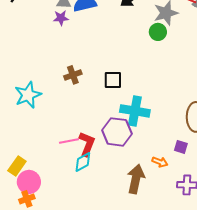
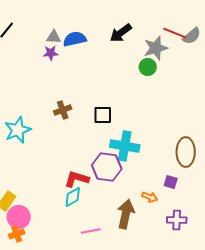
pink line: (69, 141) -> (91, 231), moved
red L-shape: (87, 144) -> (77, 179), turned -95

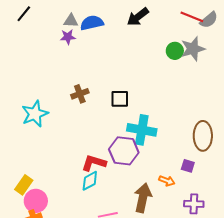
gray star: (156, 48) -> (193, 49), moved
green circle: (148, 67) -> (175, 51), moved

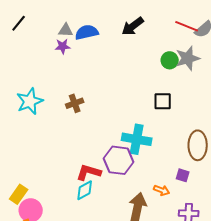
black square: (120, 99) -> (163, 101), moved
cyan star: (35, 114) -> (30, 101), moved

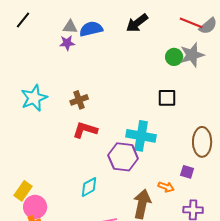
red L-shape: (89, 172) -> (85, 130), moved

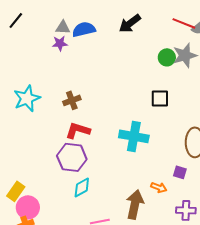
purple hexagon: (123, 157) -> (72, 157), moved

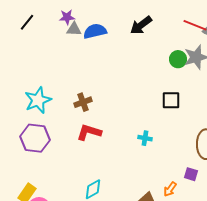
purple star: (60, 43) -> (67, 17), moved
cyan cross: (134, 136) -> (145, 138), size x0.5
purple hexagon: (72, 157) -> (35, 138), moved
orange arrow: (159, 187) -> (170, 189), turned 105

